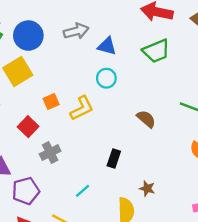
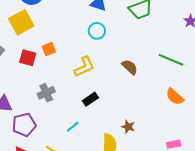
yellow L-shape: (82, 108) -> (84, 67), moved
red square: (28, 127) -> (28, 58), moved, turned -30
black rectangle: (114, 159) -> (90, 99), moved, turned 35

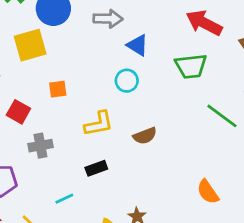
red square: (28, 58) -> (18, 112), moved
green line: (171, 60) -> (222, 116), moved
brown semicircle: (130, 67) -> (145, 136), moved, turned 102

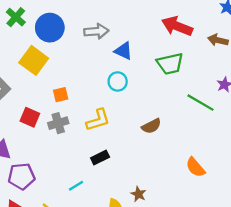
yellow square: (30, 45) -> (34, 60), turned -32
brown semicircle: (145, 136) -> (151, 126), moved
gray cross: (40, 146) -> (58, 123), moved

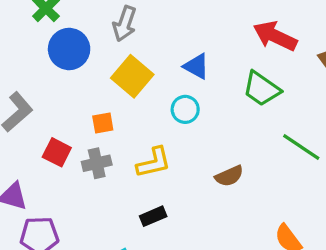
blue circle: (50, 28) -> (69, 49), moved
gray arrow: (96, 31) -> (125, 24), moved, turned 110
yellow square: (34, 60) -> (132, 76), moved
green trapezoid: (170, 64) -> (262, 89), turned 44

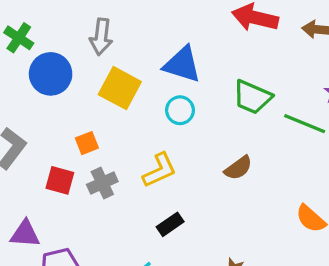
blue triangle: (196, 66) -> (182, 64), size x1.4
green trapezoid: (262, 89) -> (252, 97), moved
orange square: (103, 123) -> (87, 143), moved

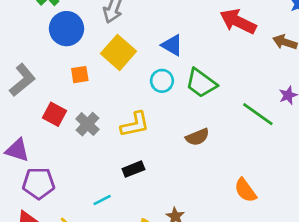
blue triangle: (182, 64) -> (172, 45), size x0.7
green trapezoid: (252, 97) -> (201, 83), moved
orange square: (87, 143) -> (80, 75), moved
gray cross: (102, 183) -> (87, 124), turned -35

